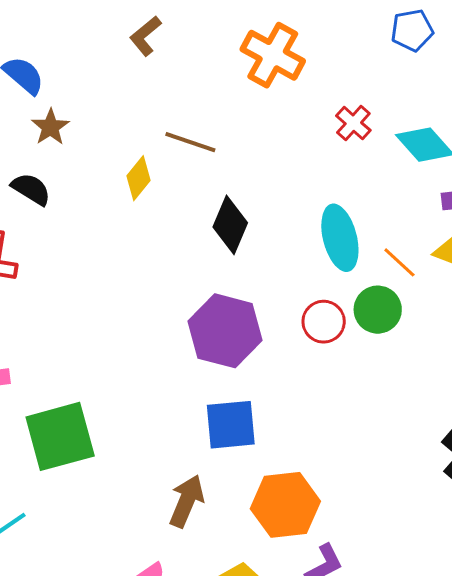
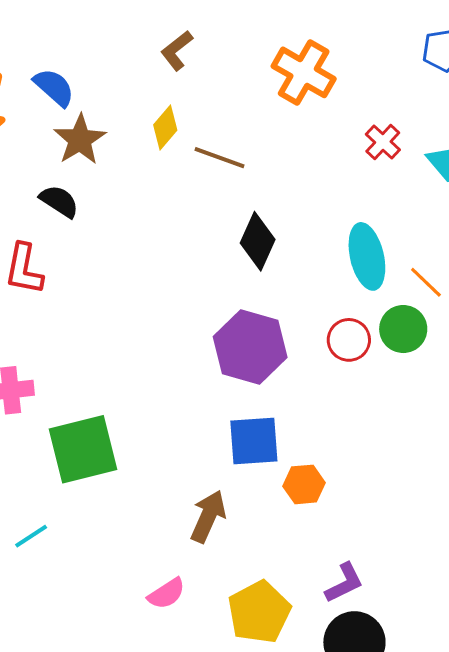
brown star: (50, 127) -> (80, 140), size x1.4
yellow diamond: (139, 178) -> (165, 128), moved
orange hexagon: (285, 505) -> (304, 484), moved, size x0.6

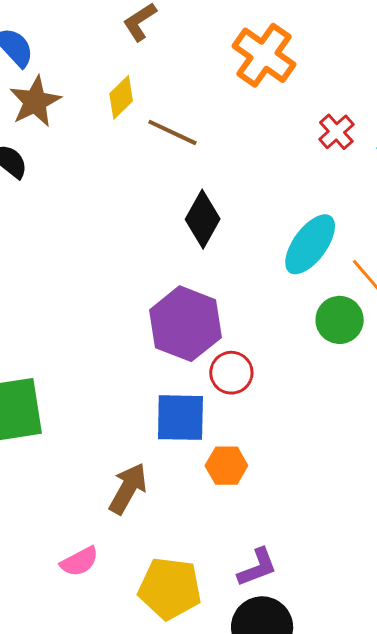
cyan ellipse: (367, 256) -> (310, 244), turned 44
red circle: (349, 340) -> (231, 373), moved
yellow pentagon: (259, 612) -> (170, 588), turned 30

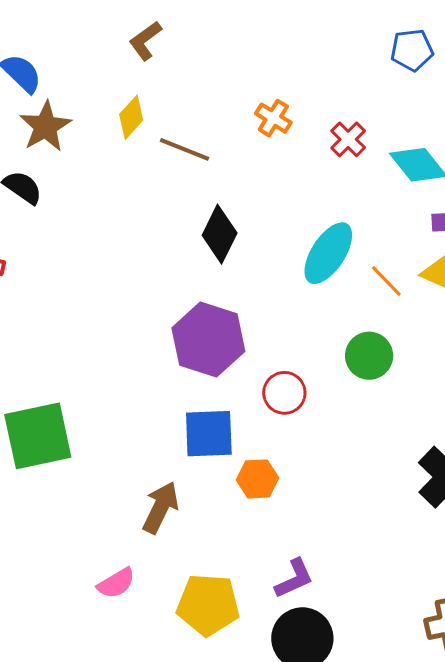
orange cross: (264, 55) -> (273, 118), moved, size x0.6
green circle: (340, 320) -> (369, 356), moved
red circle: (231, 373) -> (284, 393), moved

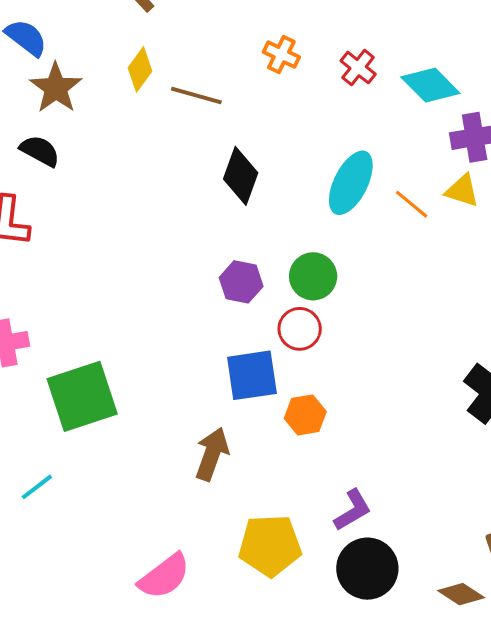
purple hexagon: (208, 340) -> (241, 282), size x0.6
green circle: (369, 356) -> (313, 276), moved
red circle: (284, 393) -> (300, 329), moved
pink semicircle: (116, 583) -> (164, 576), moved, size x1.4

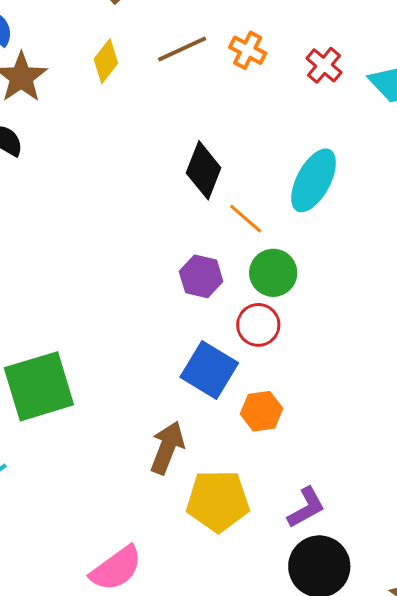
brown line: (196, 95) -> (182, 49), moved, turned -42
orange line: (412, 204) -> (246, 219), moved
blue square: (252, 375) -> (209, 370), turned 38
yellow pentagon: (270, 546) -> (218, 501), moved

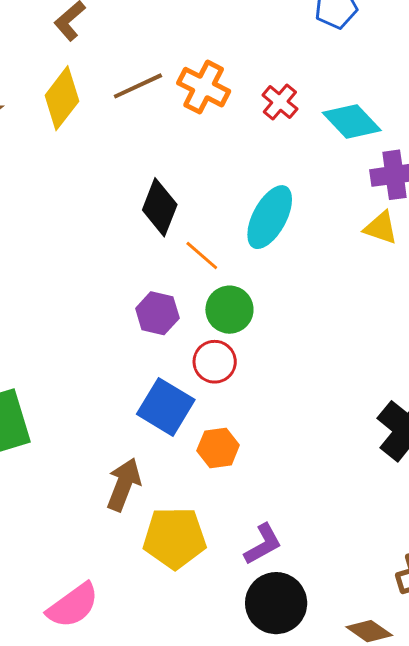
orange cross: (248, 50) -> (204, 87), size x1.4
yellow diamond: (106, 61) -> (62, 98), size x1.4

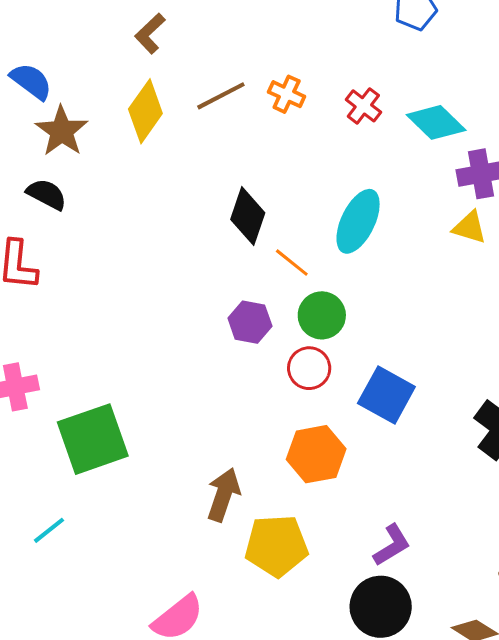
orange cross: (204, 87) -> (287, 94), size x0.7
blue square: (166, 407) -> (386, 395), moved
orange hexagon: (218, 448) -> (316, 454), size x1.4
purple L-shape: (263, 544) -> (392, 545), moved

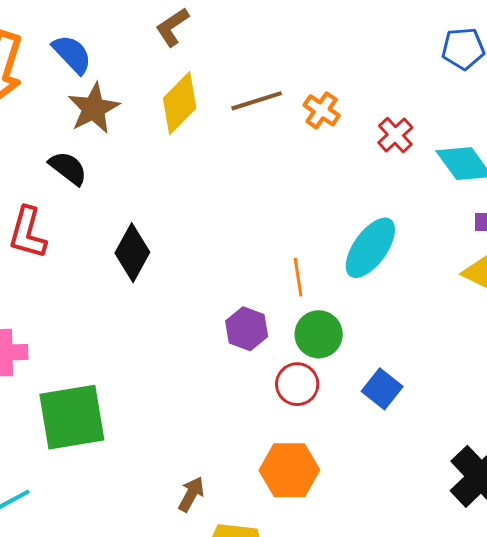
brown L-shape: (150, 33) -> (172, 27), moved
black diamond: (248, 216) -> (132, 253), moved
orange line: (292, 263) -> (298, 277), turned 33
blue square: (386, 395) -> (382, 389), moved, size x0.7
brown arrow: (223, 495) -> (191, 494), size x0.7

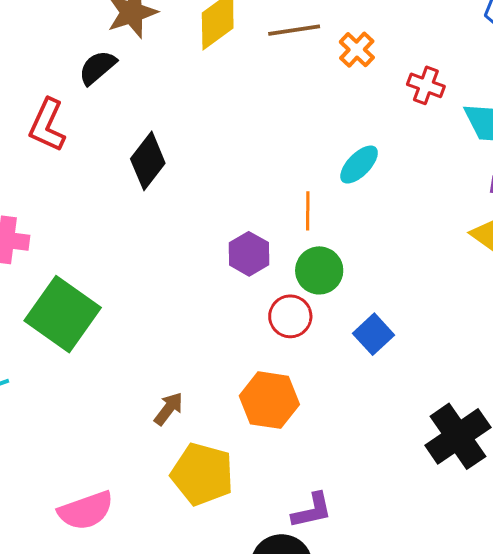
red cross: (395, 135) -> (426, 85), turned -36
black semicircle: (68, 168) -> (97, 67), turned -87
cyan ellipse: (370, 248) -> (359, 165), moved, size x0.7
green square: (72, 417) -> (63, 314), turned 36

